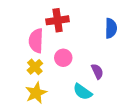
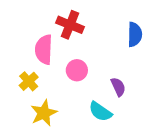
red cross: (58, 20) -> (70, 25), turned 30
yellow cross: (35, 67) -> (29, 81), moved

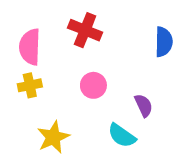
pink semicircle: (44, 50) -> (30, 47), moved
yellow cross: (29, 81) -> (30, 85), moved, turned 30

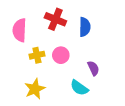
blue semicircle: (164, 42) -> (85, 27), moved
yellow cross: (30, 85) -> (37, 55), moved

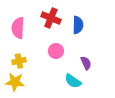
yellow cross: (37, 55) -> (19, 61), moved
yellow star: (35, 89) -> (15, 82), moved, turned 30

